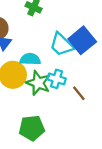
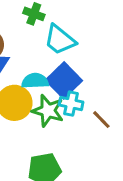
blue square: (82, 40) -> (64, 80), moved
cyan trapezoid: (62, 45) -> (60, 40), moved

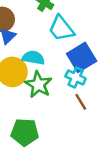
blue square: (64, 80) -> (82, 57), moved
cyan cross: (71, 104) -> (76, 77), moved

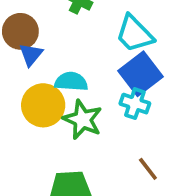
cyan trapezoid: (61, 29) -> (134, 34), moved
brown line: (81, 102) -> (148, 169), moved

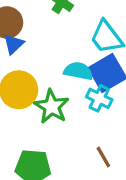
cyan semicircle: (71, 82) -> (78, 71), moved

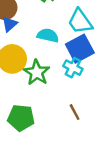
cyan semicircle: (78, 71) -> (48, 35), moved

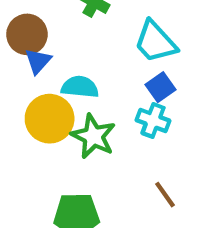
cyan semicircle: (48, 35) -> (80, 87), moved
blue square: (80, 49) -> (161, 87), size x0.6

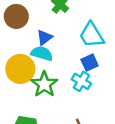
blue triangle: (38, 61) -> (44, 37), moved

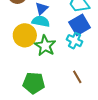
blue square: (90, 63) -> (80, 25), size x1.5

